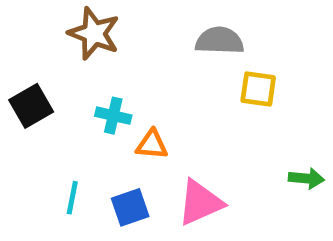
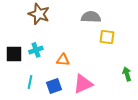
black square: (31, 106) -> (14, 54), moved, turned 30
cyan cross: (113, 116) -> (36, 50), moved, turned -32
green arrow: (306, 178) -> (127, 74), turned -112

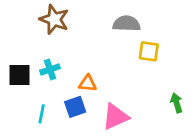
blue square: (54, 86) -> (75, 107), moved

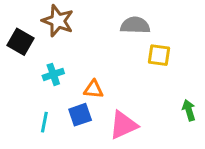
black square: (19, 75) -> (21, 42), moved, turned 30

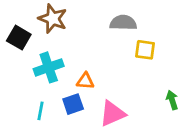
cyan cross: (53, 74) -> (49, 67), size x1.5

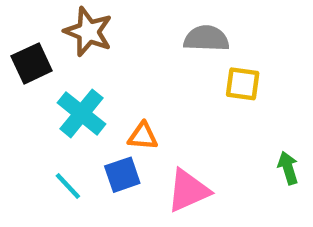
black square: (19, 38) -> (32, 63), turned 35
cyan cross: (49, 67) -> (81, 113), turned -32
cyan line: (41, 111) -> (68, 186), turned -54

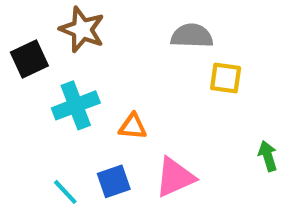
cyan cross: (81, 113) -> (76, 105), turned 30
blue square: (122, 175) -> (114, 181), moved
cyan line: (68, 186) -> (65, 192), moved

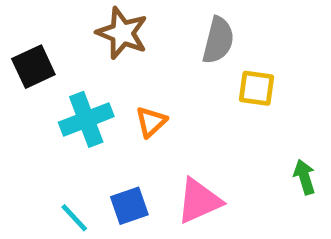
brown star: (82, 29) -> (122, 33), moved
gray semicircle: (192, 36) -> (218, 40), turned 102
orange triangle: (133, 127) -> (151, 122), moved, turned -48

